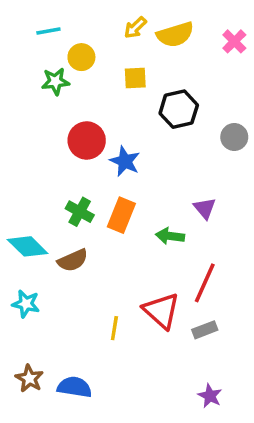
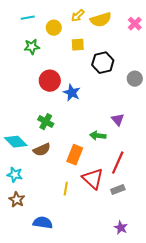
yellow circle: (81, 57) -> (54, 28), moved
orange rectangle: (121, 215) -> (75, 155), moved
brown star: (29, 378) -> (17, 200), moved

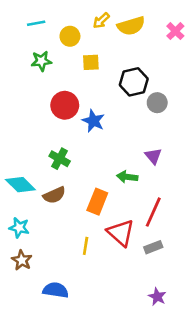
yellow square: (78, 45) -> (91, 62), moved
gray circle: (135, 79) -> (157, 103), moved

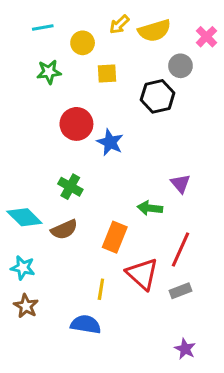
gray circle: (157, 103) -> (180, 66), moved
blue semicircle: (56, 290) -> (86, 324), moved

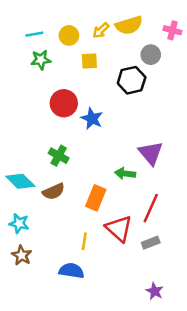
yellow arrow: (119, 24) -> (101, 30), moved
cyan line: (43, 28) -> (34, 34), moved
pink cross: (206, 37) -> (172, 30), turned -30
purple triangle: (180, 184) -> (151, 153), size x1.5

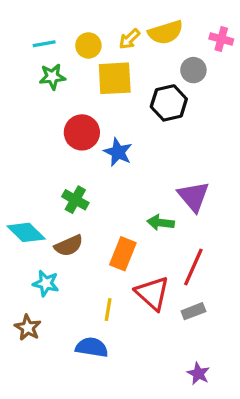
yellow square: (89, 61) -> (115, 78), size x1.6
cyan star: (19, 223) -> (46, 283), moved

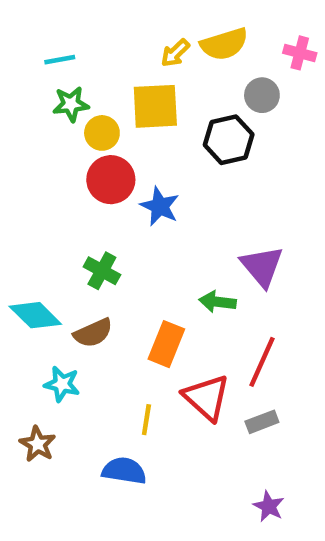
yellow circle: (88, 45) -> (102, 133), moved

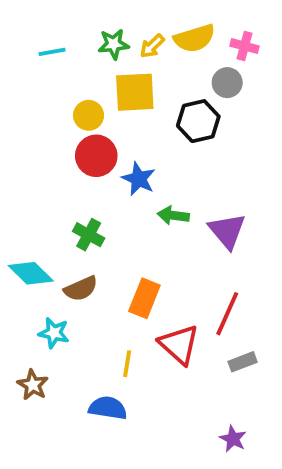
pink cross: (300, 53) -> (245, 46), moved
green star: (71, 104) -> (114, 44), moved
green arrow: (218, 302) -> (173, 215), moved
gray rectangle: (262, 422) -> (243, 362), moved

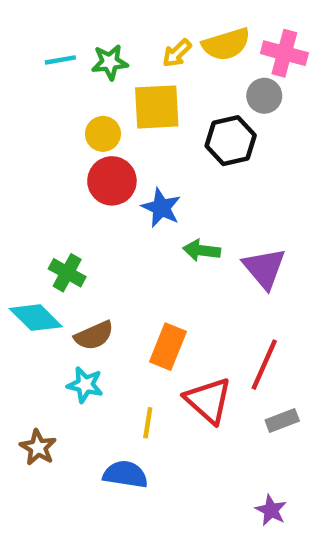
green star: (114, 44) -> (110, 62), moved
pink cross: (245, 46) -> (284, 53), size x1.4
green cross: (89, 235) -> (67, 273), moved
cyan star: (54, 333) -> (85, 385), moved

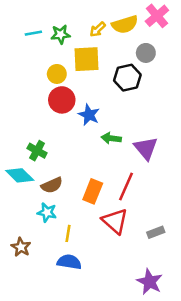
pink cross: (284, 53) -> (157, 16), moved, turned 35
red line: (264, 365) -> (126, 186), moved
yellow line: (148, 423) -> (68, 233), moved
purple star: (271, 510) -> (150, 282), size x1.5

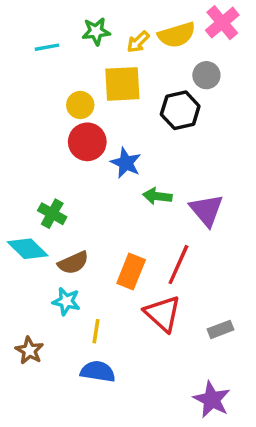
green star: (61, 34) -> (96, 31), moved

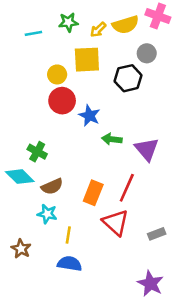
pink cross: (222, 23) -> (158, 16), turned -30

